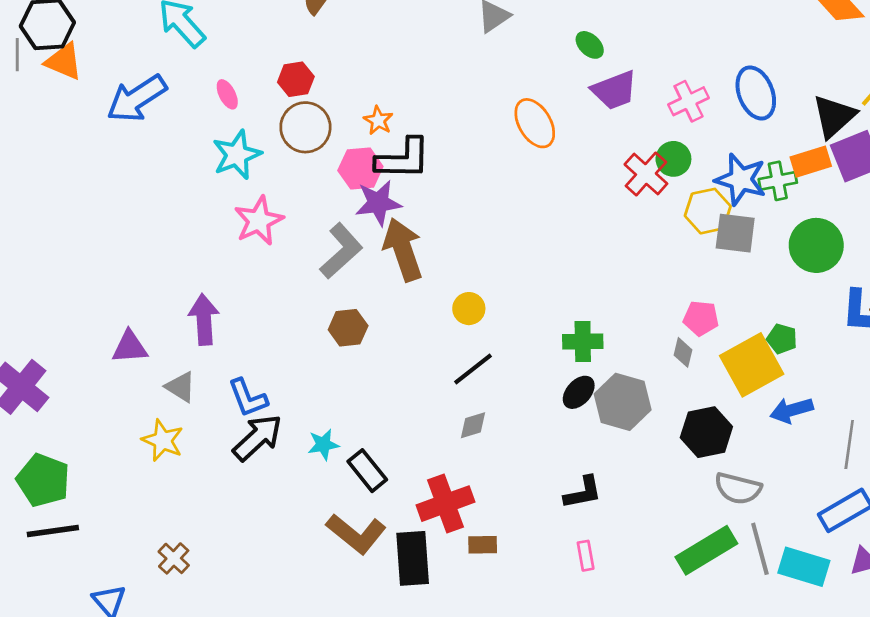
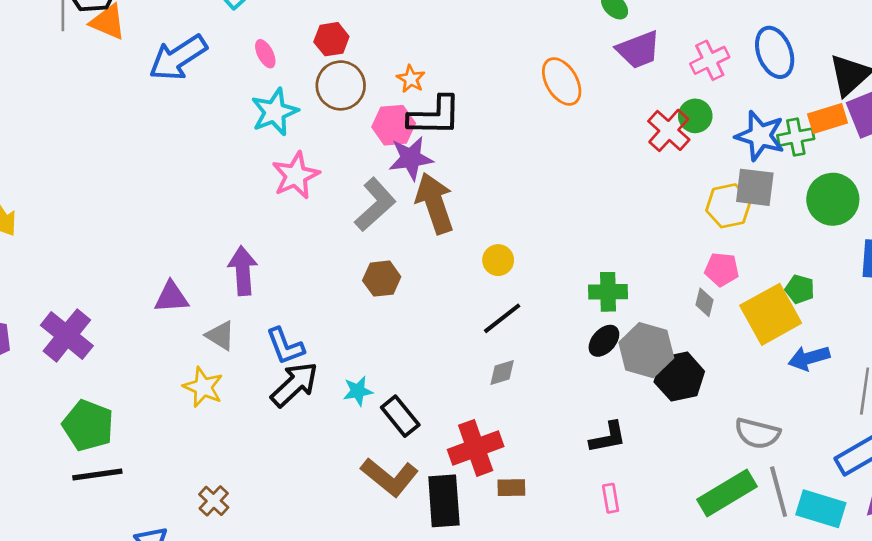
yellow hexagon: (708, 211) -> (728, 206), moved
black hexagon: (706, 432) -> (679, 377), moved

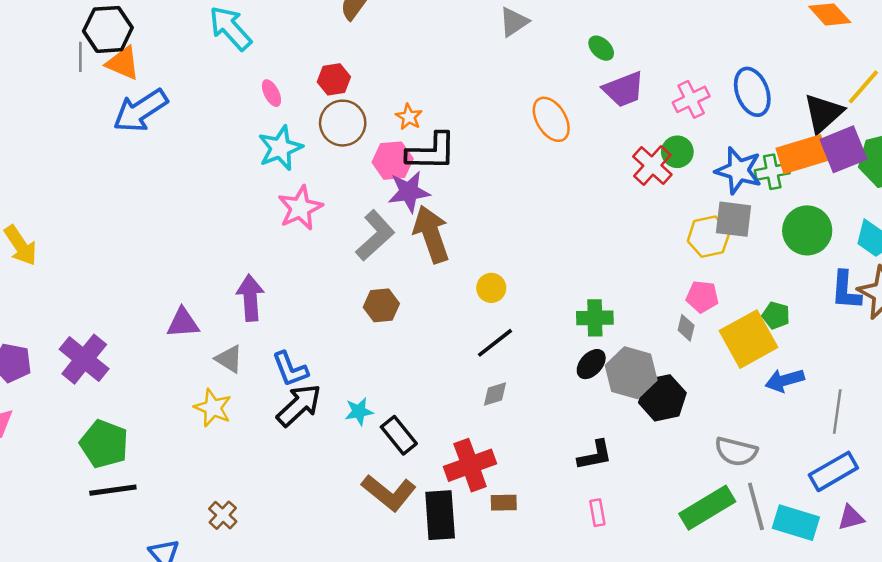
blue arrow: (178, 58) -> (140, 111), moved
orange rectangle: (828, 119) -> (802, 154), size x1.4

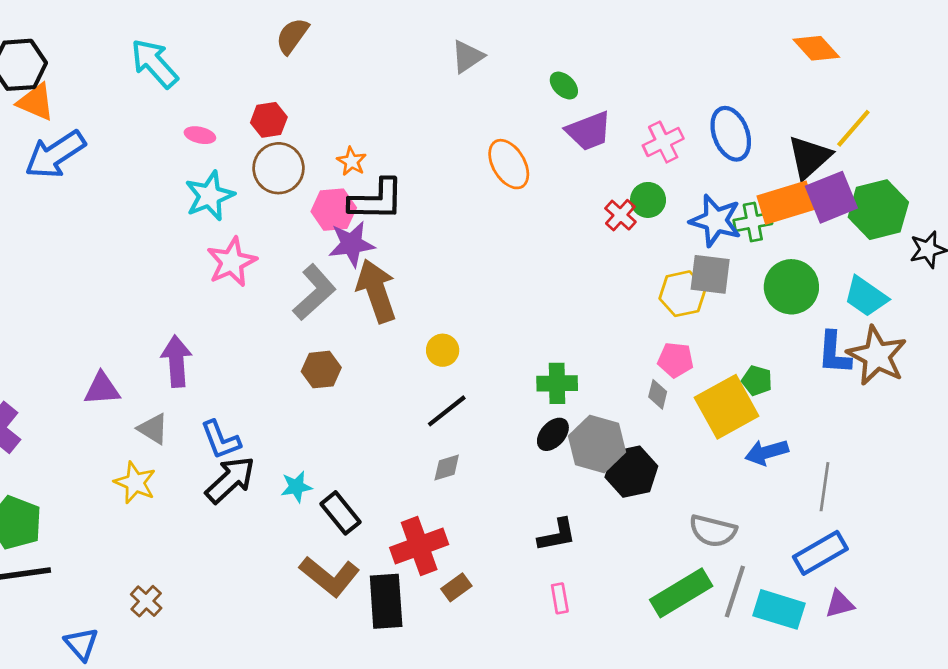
pink ellipse: (271, 93) -> (200, 135), turned -50
red cross: (652, 166) -> (620, 215), size x0.7
brown rectangle: (504, 503) -> (456, 587), turned -35
gray line: (756, 506) -> (735, 592), turned 33

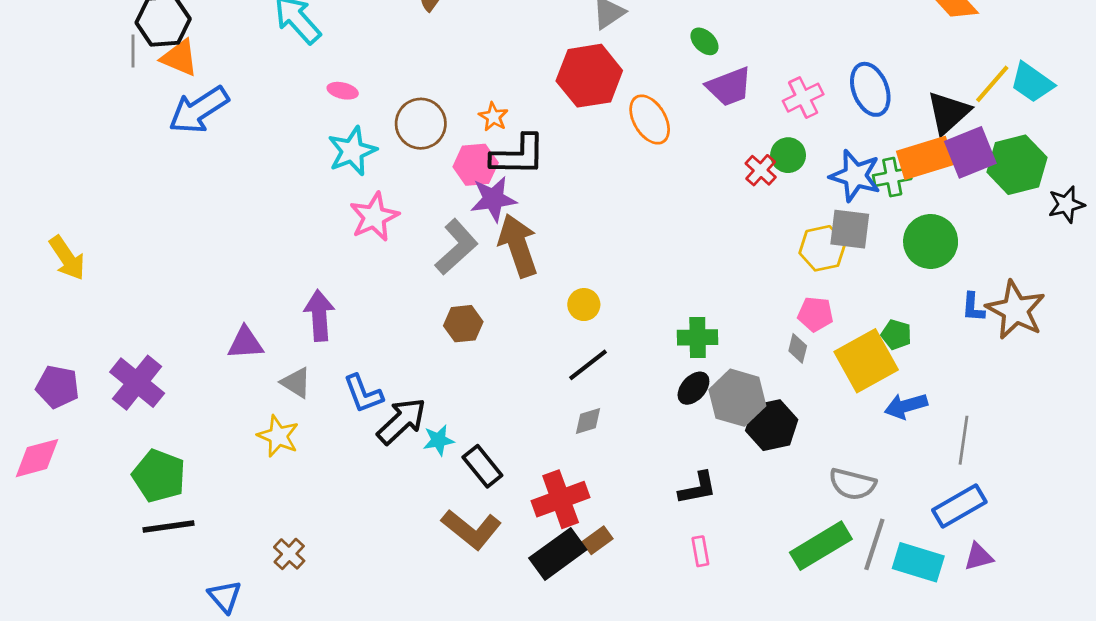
red hexagon: (269, 120) -> (589, 76), moved, size x1.8
cyan trapezoid: (866, 296) -> (1032, 83), moved
blue L-shape: (834, 353) -> (973, 307), size x0.7
black arrow: (230, 480) -> (402, 421), moved
black rectangle: (386, 601) -> (558, 554), moved, turned 58

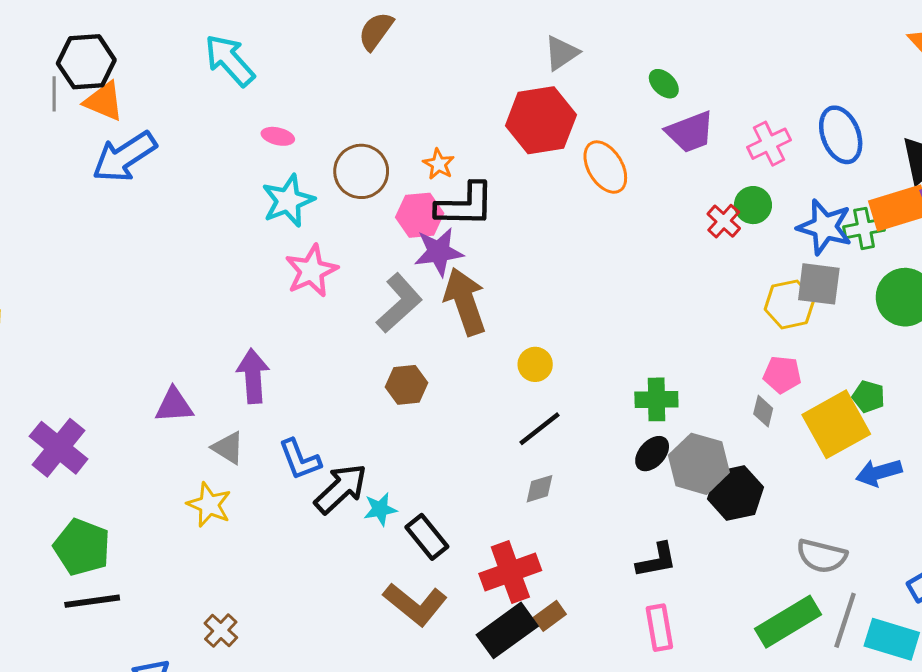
pink rectangle: (700, 551) -> (659, 628), size x1.4

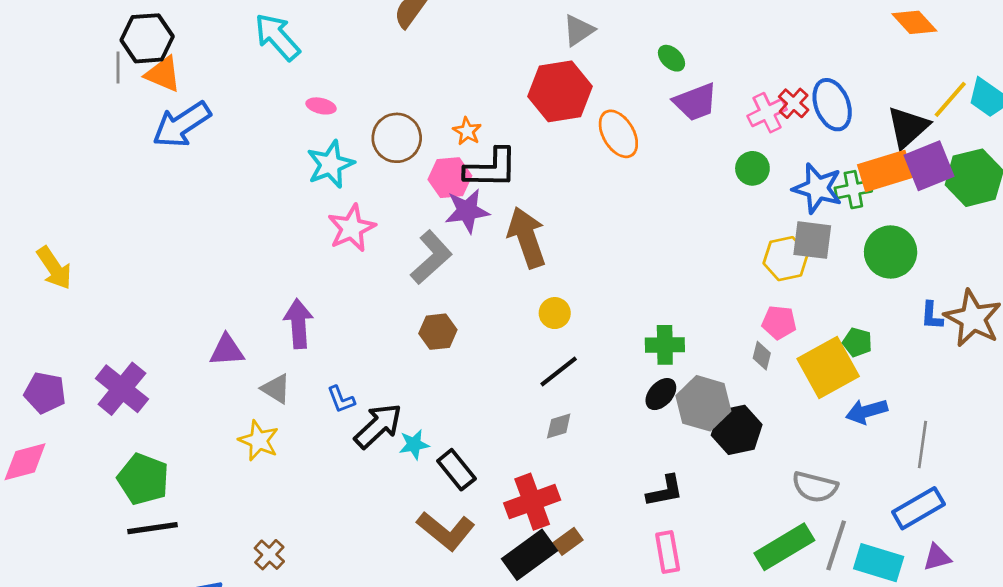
red cross: (724, 221) -> (794, 103), moved
brown arrow: (465, 302) -> (527, 237), moved
blue L-shape: (300, 459) -> (341, 399), size x0.7

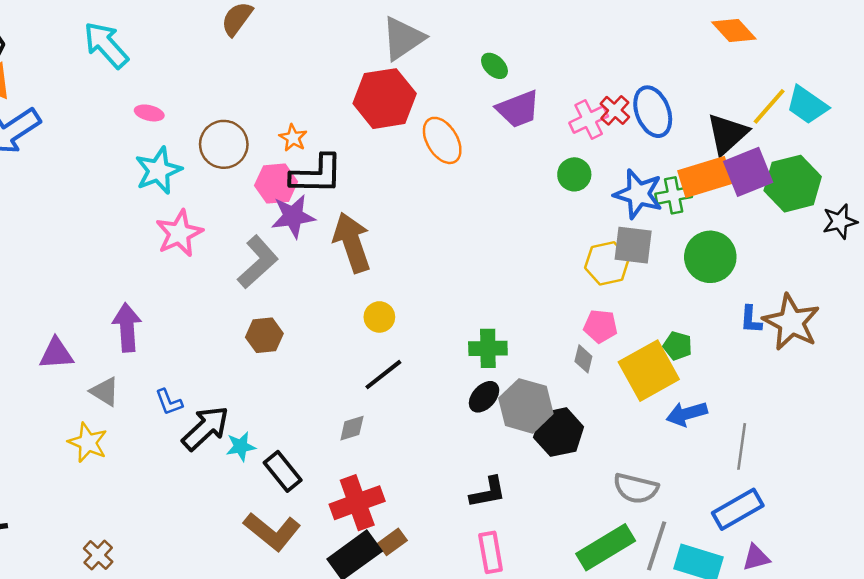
gray triangle: (579, 30) -> (403, 38), size x1.4
gray diamond: (559, 426) -> (352, 428), moved

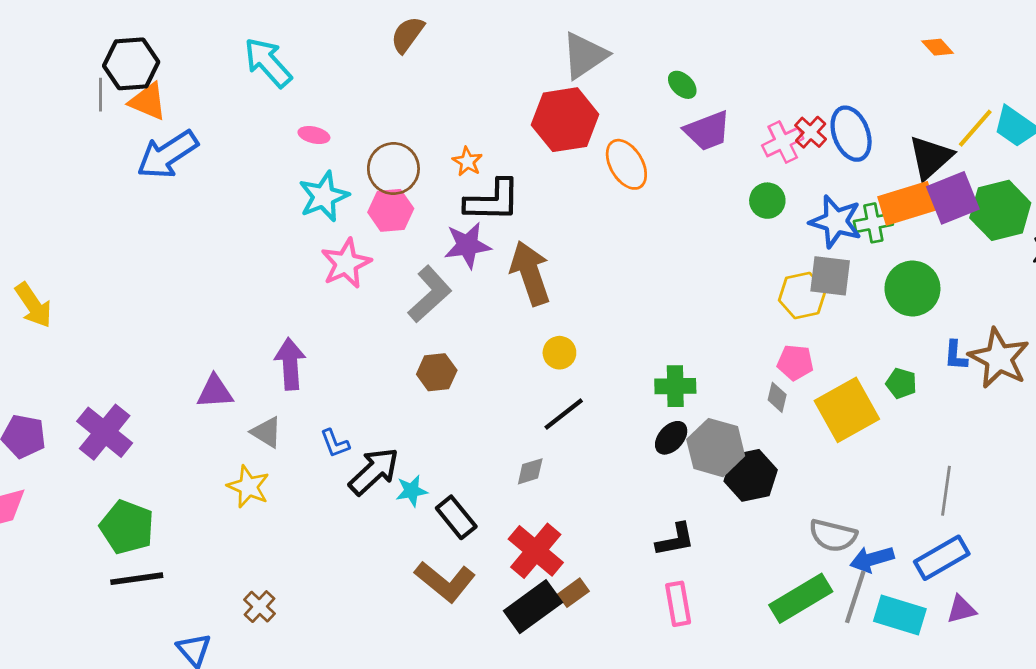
orange diamond: (734, 31) -> (938, 47), size x0.7
pink hexagon: (276, 184) -> (391, 210), moved
green pentagon: (678, 346) -> (901, 383), moved
blue arrow: (687, 414) -> (872, 559), moved
red cross: (357, 503) -> (536, 551), turned -30

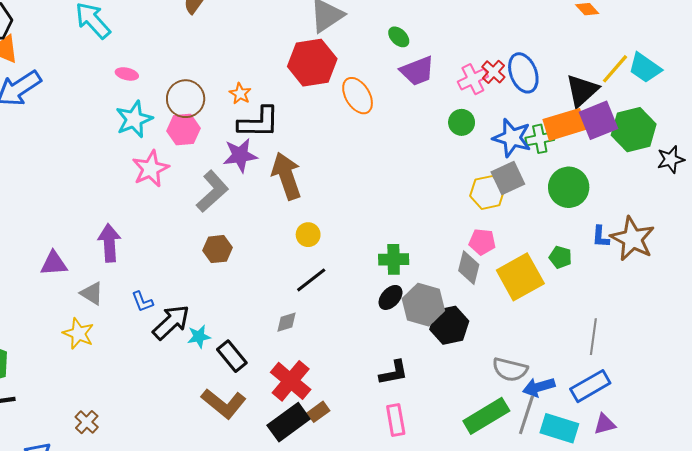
gray square: (830, 276) -> (508, 178), turned -32
gray diamond: (777, 397) -> (469, 268), size x1.5

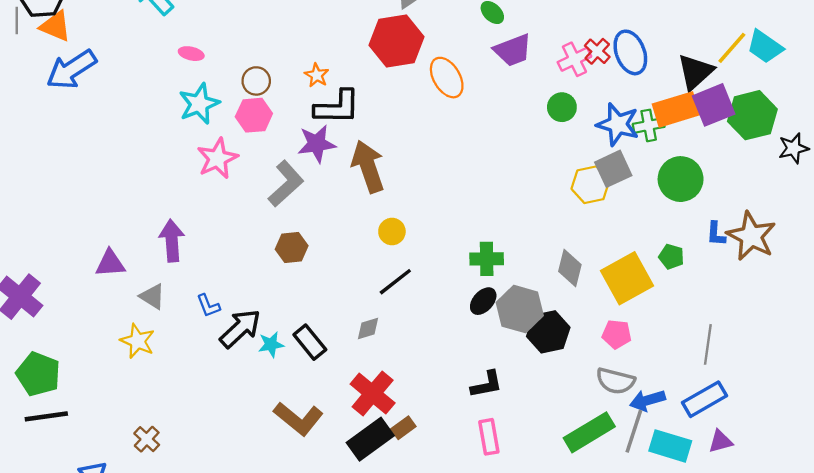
brown circle: (186, 99) -> (256, 81), size x0.7
pink pentagon: (482, 242) -> (617, 334), moved
black rectangle: (232, 356) -> (310, 342), moved

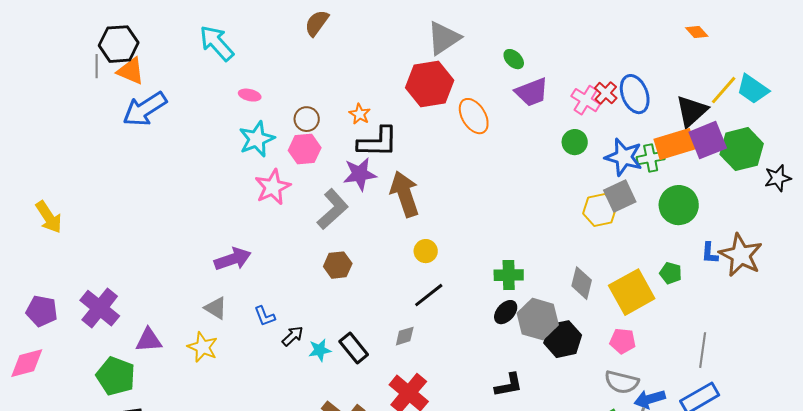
pink cross: (574, 59) -> (586, 100), turned -32
purple arrow: (172, 241) -> (233, 259), turned 75
purple triangle: (110, 263) -> (149, 340), moved
black arrow: (240, 328) -> (293, 336), size x0.6

